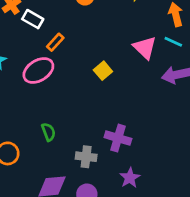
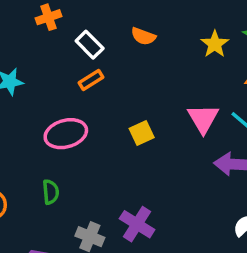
white rectangle: (33, 19) -> (90, 45), moved
pink ellipse: (38, 70) -> (66, 134), moved

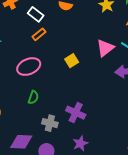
pink triangle: (203, 119) -> (105, 48), turned 30
green semicircle: (51, 192) -> (33, 97), moved, turned 32

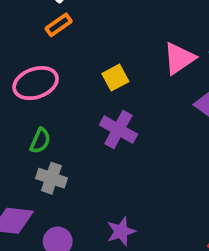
purple cross: (76, 113) -> (118, 130), moved
gray cross: (50, 123) -> (51, 178), moved

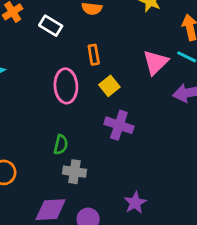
orange rectangle: (59, 25) -> (94, 55), moved, turned -54
pink ellipse: (36, 83) -> (66, 86), moved, turned -64

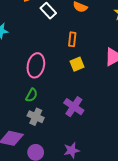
pink ellipse: (66, 86) -> (36, 65), moved
purple cross: (119, 125) -> (74, 107), moved

